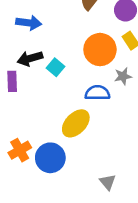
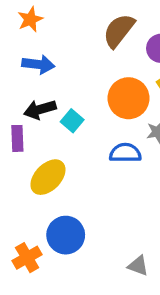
yellow ellipse: (76, 123) -> (48, 177), moved
orange cross: (20, 150) -> (27, 258), moved
gray triangle: (108, 182) -> (138, 266), turned -30

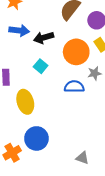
black arrow: (40, 109) -> (44, 38), moved
yellow ellipse: (48, 177) -> (25, 102), turned -60

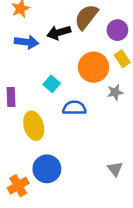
black arrow: (44, 38) -> (59, 32), moved
blue semicircle: (74, 87) -> (74, 108), moved
gray triangle: (82, 158) -> (115, 169), moved, turned 32

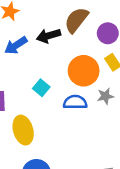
blue arrow: (27, 42) -> (16, 45), turned 140
blue semicircle: (74, 108) -> (75, 102), moved

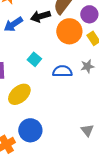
orange circle: (84, 71) -> (69, 31), moved
yellow ellipse: (23, 130) -> (19, 94), turned 65

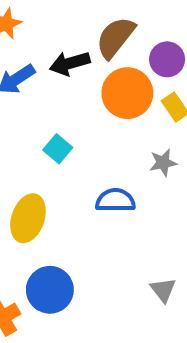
blue semicircle: (62, 71) -> (115, 200), moved
yellow ellipse: (19, 94) -> (28, 218), turned -30

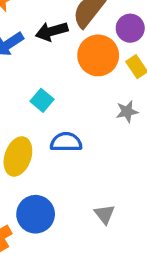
blue semicircle: (115, 200) -> (66, 142), moved
gray triangle: (163, 290) -> (105, 214), moved

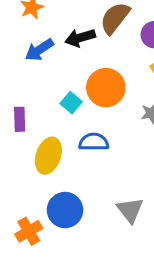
orange circle: (98, 55) -> (106, 88), moved
gray triangle: (105, 214) -> (130, 210), size x1.4

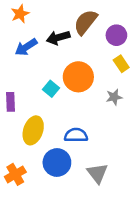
blue semicircle: (94, 142) -> (76, 135), moved
blue circle: (65, 210) -> (57, 163), moved
orange cross: (29, 231) -> (15, 174), moved

